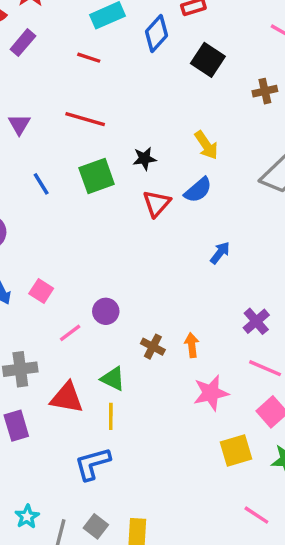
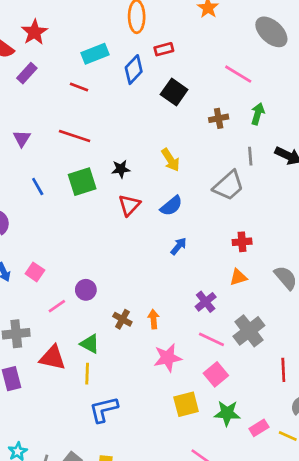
blue semicircle: (198, 190) -> (171, 206), moved
blue L-shape: (93, 464) -> (104, 409), moved

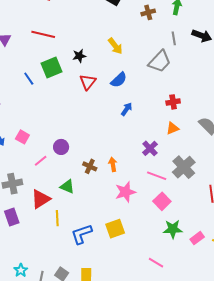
blue line: (38, 186) -> (29, 79), moved
red triangle: (52, 358) -> (41, 199), turned -40
yellow line: (87, 374) -> (57, 218), moved
yellow square: (186, 404) -> (115, 229), moved

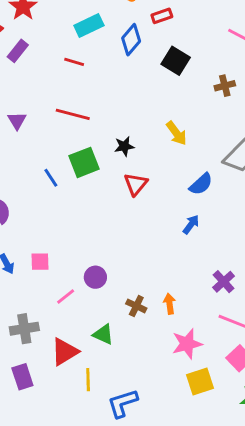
blue semicircle: (119, 80) -> (201, 184), moved
pink square: (22, 137) -> (40, 262), turned -32
yellow square: (115, 229) -> (200, 382), moved

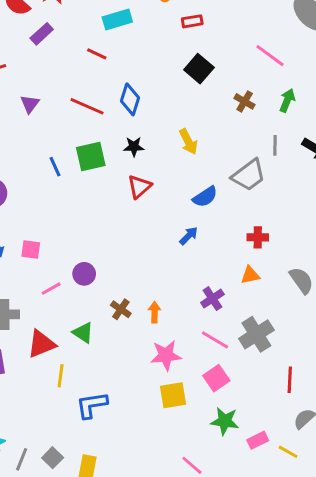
blue diamond: (131, 40) -> (130, 99), moved, turned -32
brown cross: (225, 86) -> (245, 101), turned 36

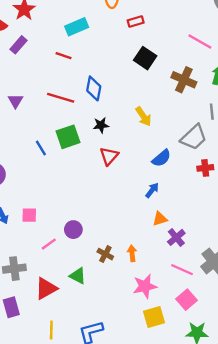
brown cross: (245, 101) -> (184, 80), size x1.5
red cross: (258, 237) -> (205, 168), moved
orange triangle: (250, 275) -> (160, 219), moved
yellow line: (61, 376) -> (51, 330), moved

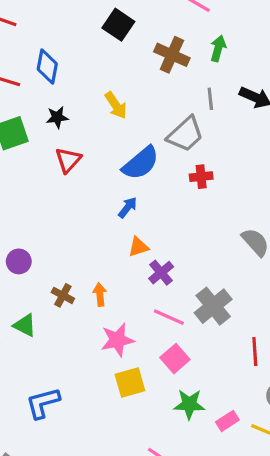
blue semicircle: (161, 158) -> (141, 163), size x1.4

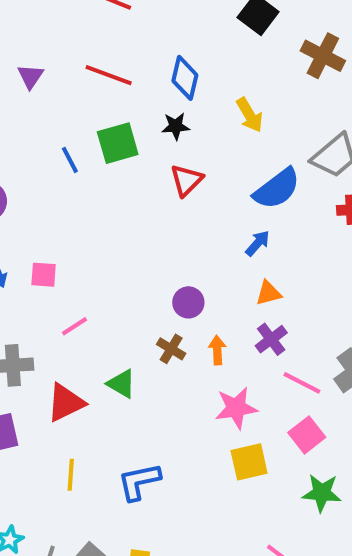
blue diamond: (47, 67) -> (185, 78), moved
purple circle: (19, 261) -> (188, 302), moved
purple cross: (161, 273) -> (271, 339), moved

